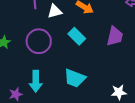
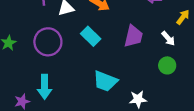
cyan trapezoid: (75, 78) -> (105, 81), moved

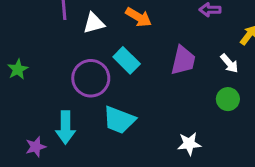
purple circle: (48, 42) -> (91, 78), moved
cyan trapezoid: (105, 81) -> (119, 120), moved

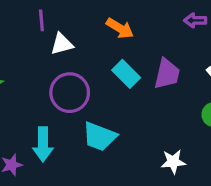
white triangle: (94, 23) -> (62, 44), moved
cyan rectangle: (127, 60) -> (126, 74), moved

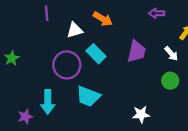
white triangle: (62, 44) -> (75, 30), moved
cyan rectangle: (126, 74) -> (96, 54), moved

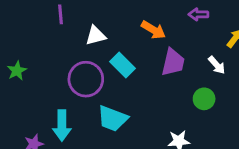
orange arrow: (103, 19) -> (153, 30), moved
green circle: (170, 81) -> (204, 99), moved

